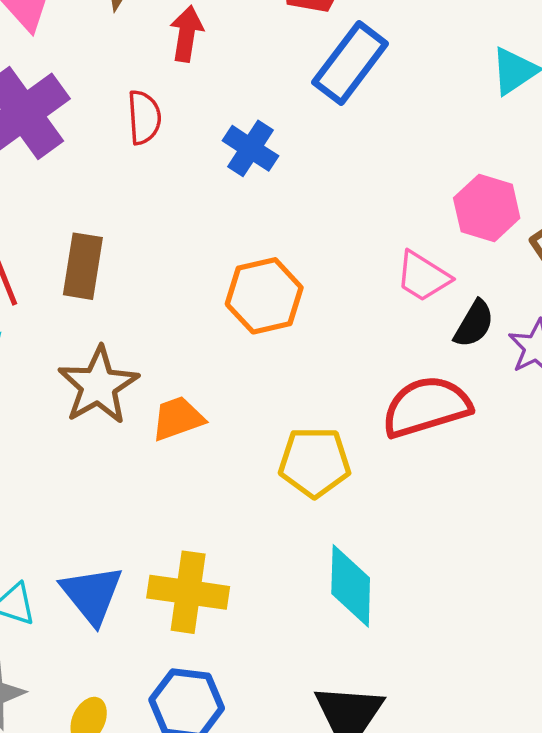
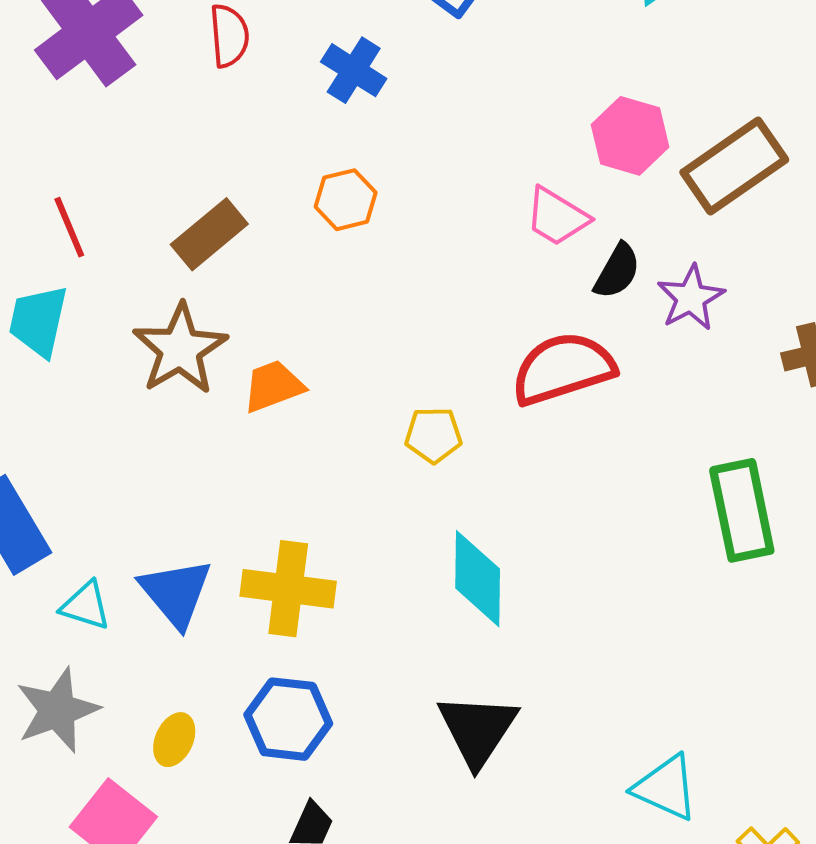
brown rectangle: (83, 266) -> (209, 234), moved, turned 42
orange hexagon: (264, 296) -> (346, 200), moved, size x0.7
yellow pentagon: (315, 462) -> (433, 435), size x0.7

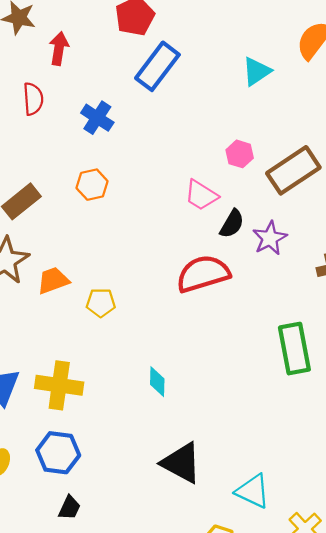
pink hexagon: (630, 136) -> (240, 154), size x0.7
yellow pentagon: (433, 435) -> (101, 303), moved
cyan diamond: (478, 579) -> (157, 382), size x0.6
black triangle: (478, 730) -> (181, 463), moved, turned -36

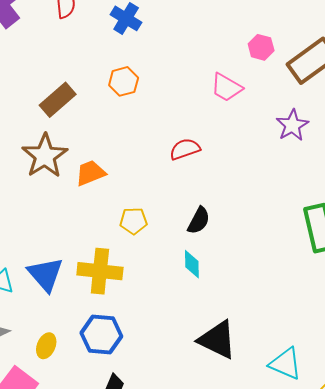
black semicircle: (232, 224) -> (199, 221), moved
red semicircle: (203, 274) -> (185, 149), moved, size x0.6
yellow pentagon: (101, 303) -> (133, 221), moved

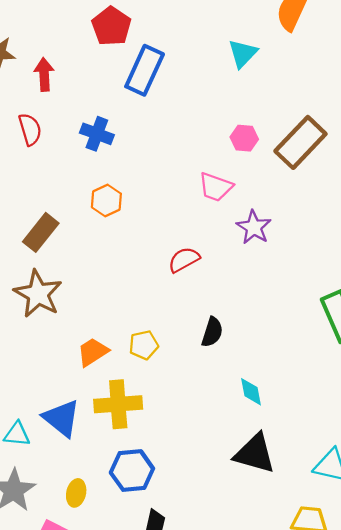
purple star: (292, 125) -> (254, 227), moved
orange trapezoid: (90, 173) -> (93, 352), moved
cyan diamond: (192, 264) -> (251, 392), moved

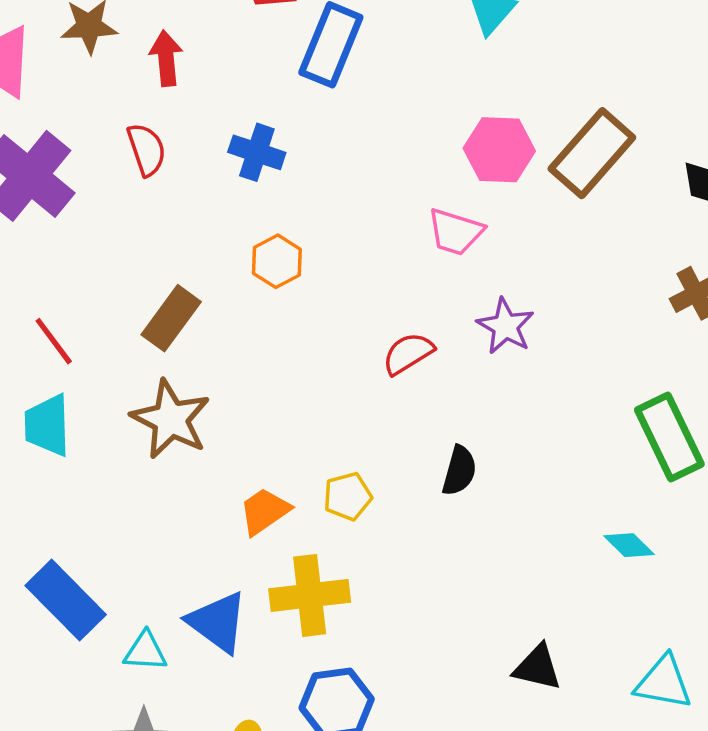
pink hexagon: (244, 138) -> (499, 150), size x1.5
purple star: (254, 227) -> (505, 326), moved
cyan diamond: (251, 392) -> (629, 545), moved, turned -32
black triangle: (255, 454) -> (537, 667), size x0.7

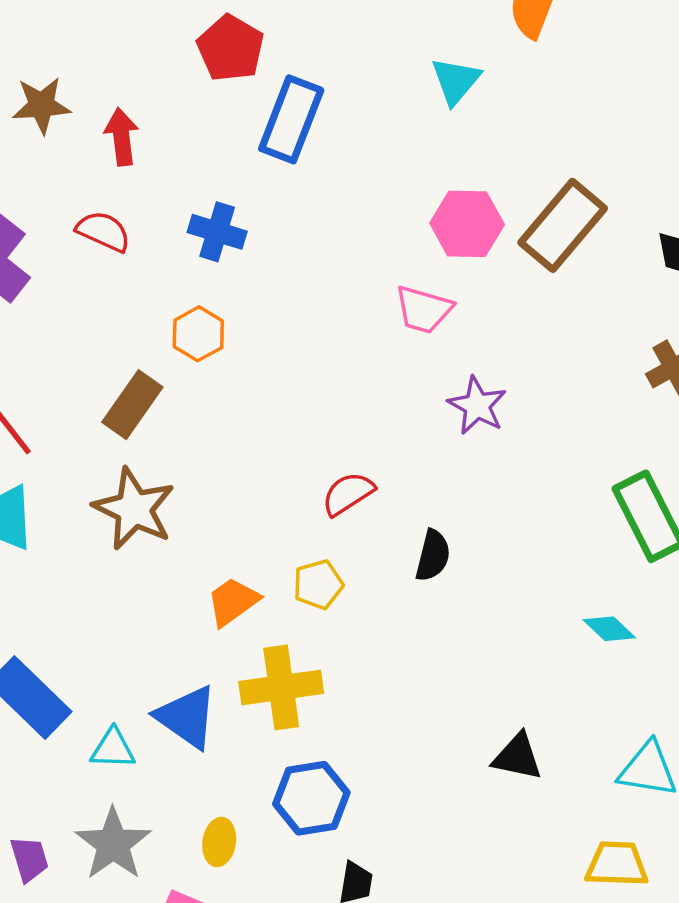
red semicircle: (147, 150) -> (103, 231), turned -46
orange hexagon: (277, 261) -> (198, 334), moved
red semicircle: (408, 353) -> (348, 494), moved

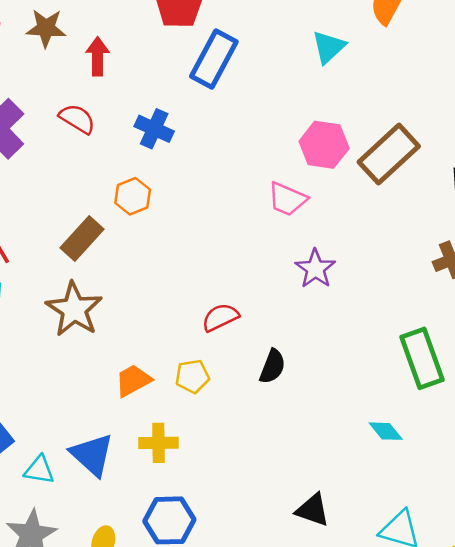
yellow cross: (281, 687) -> (158, 443), size x0.7

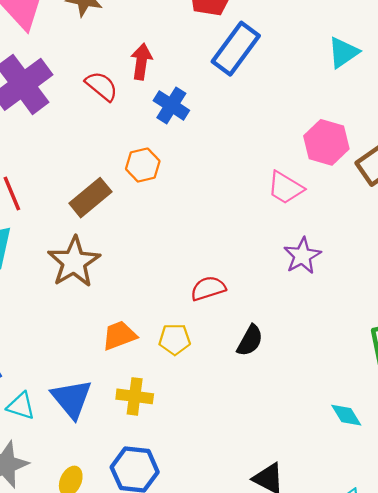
red arrow: (98, 56) -> (141, 62), moved

